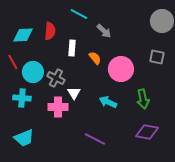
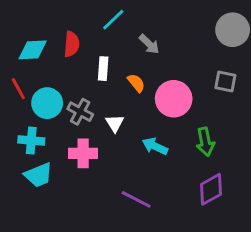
cyan line: (79, 14) -> (113, 20), turned -72
white triangle: (74, 93) -> (115, 123), moved
purple diamond: (147, 132) -> (211, 189), turned -40
cyan trapezoid: (24, 138) -> (38, 175), moved

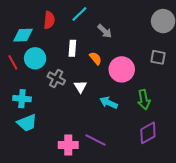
red semicircle: (72, 44) -> (49, 20), moved
cyan circle: (47, 103) -> (35, 58), moved
pink cross: (83, 153) -> (68, 145), moved

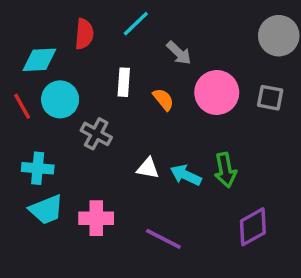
pink circle: (122, 69) -> (217, 93), moved
white triangle: (80, 87) -> (148, 168), moved, turned -48
green arrow: (144, 100) -> (225, 170), moved
pink cross: (68, 145) -> (96, 218), moved

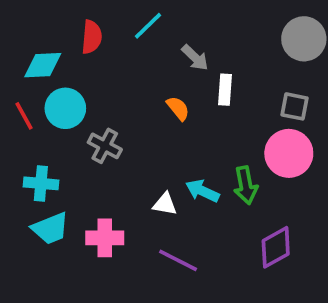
white rectangle: (124, 82) -> (225, 90), moved
pink circle: (217, 93) -> (289, 153), moved
white triangle: (148, 168) -> (165, 204), moved

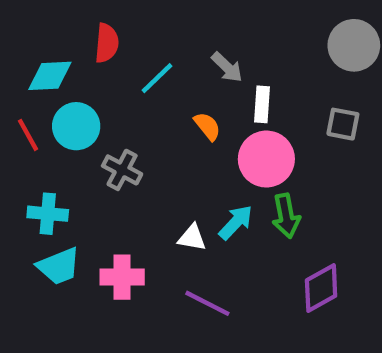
cyan line: (148, 26) -> (157, 78), moved
pink circle: (289, 153) -> (266, 159), moved
cyan arrow: (202, 191) -> (236, 222), turned 108

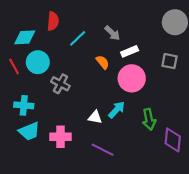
white rectangle: (262, 104) -> (130, 51), turned 63
green arrow: (286, 216) -> (149, 119), moved
purple diamond: (321, 288) -> (173, 140), moved, turned -55

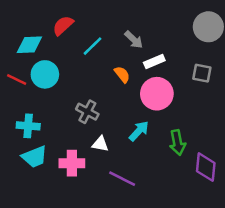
red semicircle: (53, 21) -> (63, 25), turned -138
red line: (14, 66) -> (17, 80), turned -35
gray cross: (60, 84) -> (87, 112), moved
white triangle: (95, 117) -> (100, 144), moved

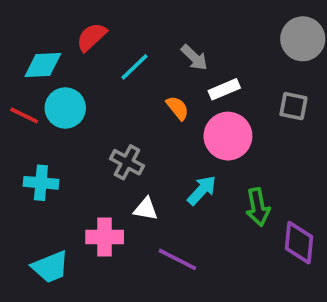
cyan trapezoid: (35, 157) -> (50, 267), moved

